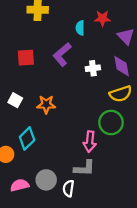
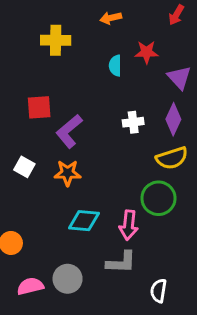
purple L-shape: (62, 54) -> (69, 131), moved
purple diamond: (122, 66) -> (173, 119), turned 35
cyan diamond: (27, 138) -> (84, 221), moved, turned 50
white semicircle: (68, 188) -> (158, 291), moved

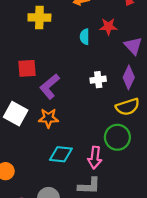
white square: (24, 167) -> (16, 114), size x1.5

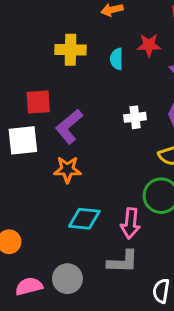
yellow cross: (39, 17) -> (71, 50), moved
white square: (16, 114) -> (23, 140), moved, turned -35

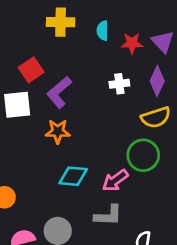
red star: (149, 45) -> (132, 43), moved
red square: (38, 102) -> (31, 70), turned -30
pink arrow: (130, 223) -> (115, 180), turned 48

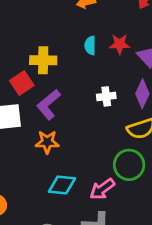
yellow cross: (61, 22) -> (43, 60), moved
red star: (132, 43) -> (120, 44), moved

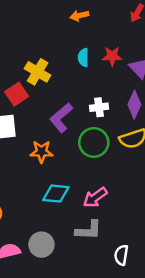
yellow cross: (43, 60) -> (38, 72), turned 30
purple L-shape: (49, 104) -> (61, 118), moved
green circle: (129, 165) -> (94, 143), moved

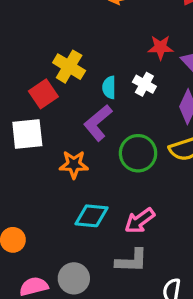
cyan semicircle: (83, 57) -> (109, 87), moved
white cross: (99, 107) -> (144, 84), moved, turned 36

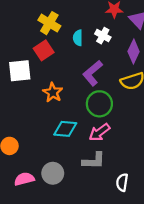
red square: (43, 94) -> (44, 50), moved
purple L-shape: (98, 123) -> (93, 73), moved
green circle: (138, 153) -> (99, 104), moved
orange star: (74, 164) -> (53, 92), turned 30

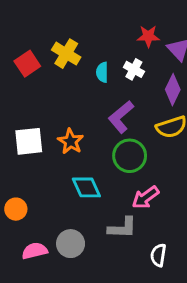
red square: (44, 50) -> (27, 64), moved
white square: (20, 71) -> (29, 141), moved
cyan diamond: (65, 129) -> (86, 187), turned 60
pink arrow: (99, 132) -> (145, 198), moved

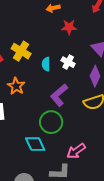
red star: (148, 36) -> (69, 27), moved
orange star: (71, 141) -> (16, 86), moved
green circle: (130, 156) -> (51, 122), moved

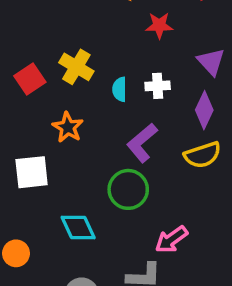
white cross: (68, 62) -> (158, 86), turned -32
cyan diamond: (35, 144) -> (78, 227), moved

